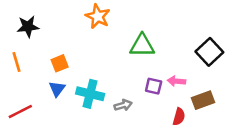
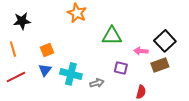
pink arrow: (176, 81) -> (141, 51), moved
brown rectangle: (203, 100) -> (160, 65), moved
red line: (20, 112) -> (16, 77), moved

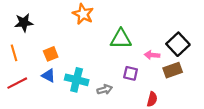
blue triangle: (45, 70) -> (49, 76), turned -40

